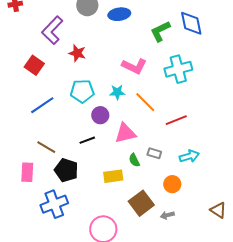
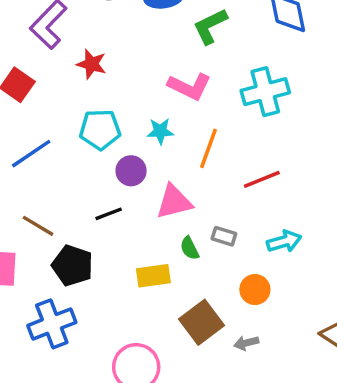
green L-shape: (160, 31) -> (210, 26), moved
orange line: (145, 102) -> (208, 148), turned 65

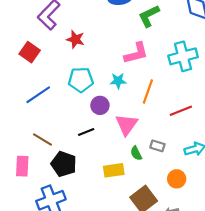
pink L-shape: (190, 86) -> (136, 53), turned -40
pink triangle: (174, 202) -> (127, 125), turned -40

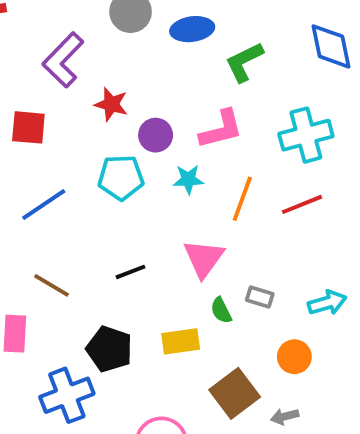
red square: (30, 52) -> (28, 127), turned -30
purple circle: (100, 105) -> (156, 135), moved
red line: (181, 111) -> (302, 204), moved
black pentagon: (64, 164) -> (109, 349), moved

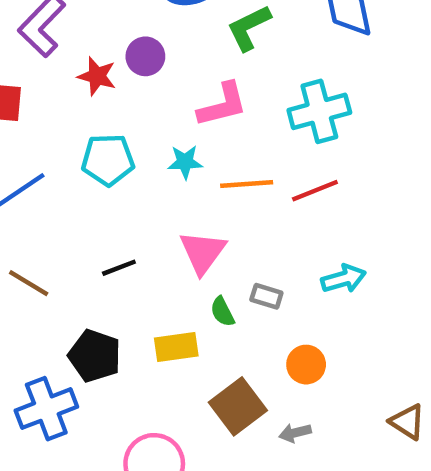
purple circle: (156, 135) -> (145, 56), moved
orange line: (242, 199) -> (247, 184), turned 66
cyan arrow: (327, 303) -> (344, 279), moved

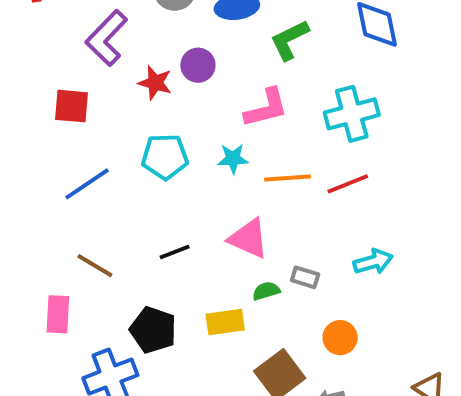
pink triangle: (203, 252) -> (249, 238), turned -42
green semicircle: (222, 312) -> (266, 291), turned 100

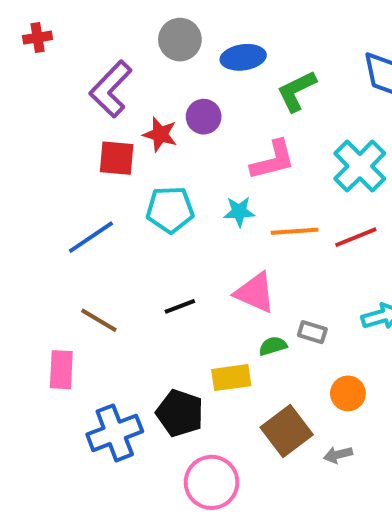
red square: (72, 106) -> (117, 158), moved
cyan cross: (352, 114) -> (360, 166), turned -30
black pentagon: (153, 330) -> (180, 413), moved

